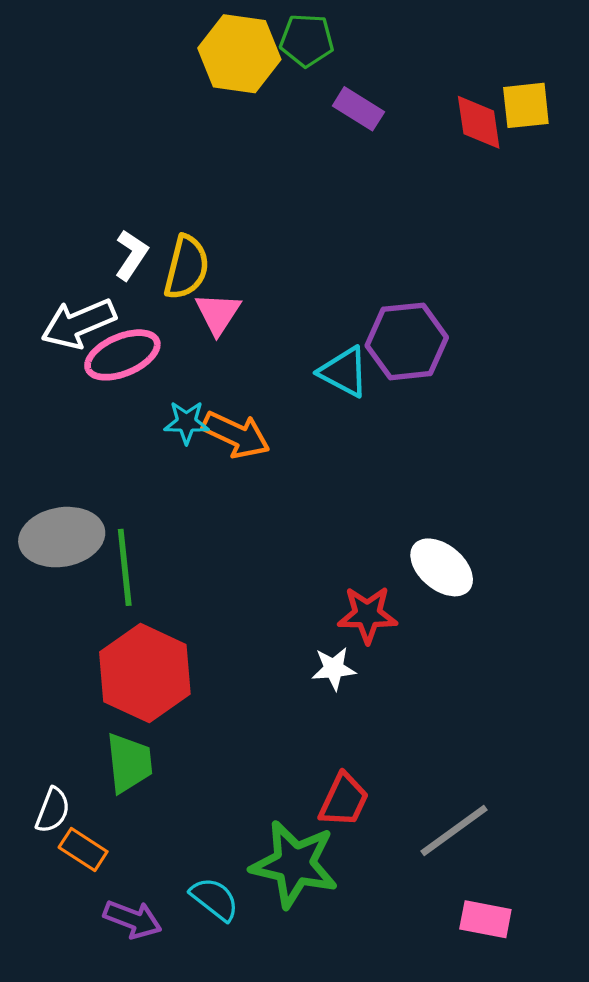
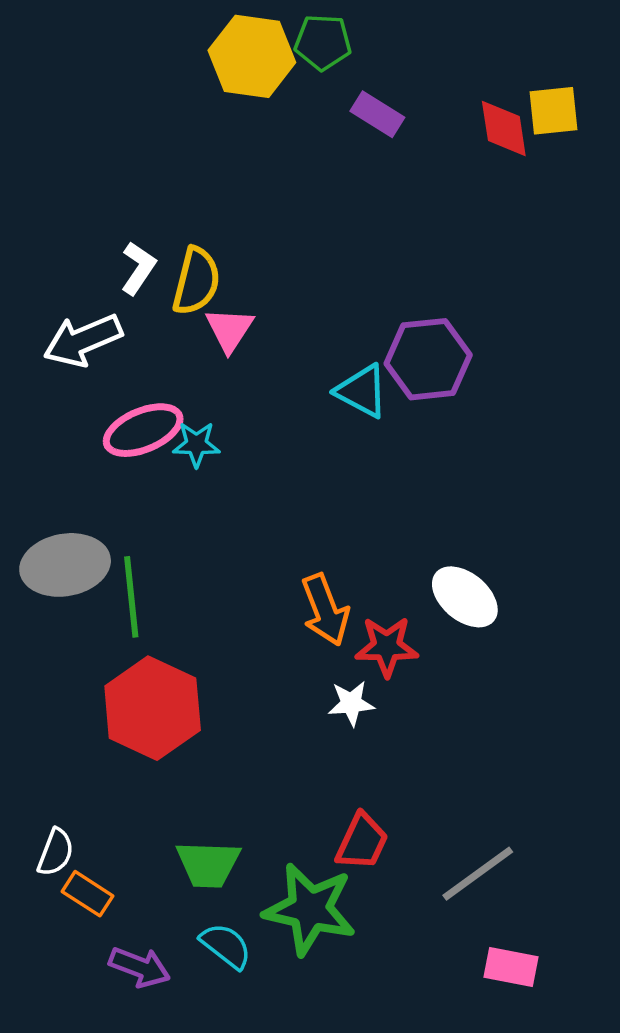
pink ellipse: (122, 355) -> (143, 430), moved
orange arrow: (236, 435) -> (325, 610), moved, turned 44
green trapezoid: (129, 763) -> (208, 864), moved, turned 98

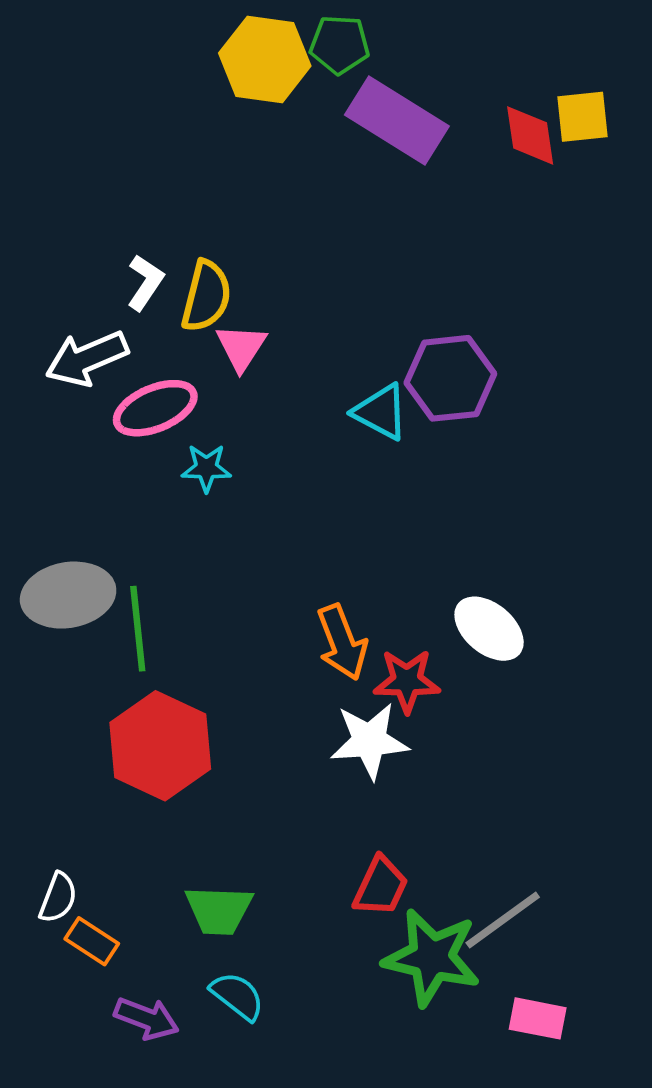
purple rectangle: (377, 114) -> (397, 121), size x1.8
pink ellipse: (143, 430) -> (155, 408), moved
white star: (351, 703) -> (369, 741), size x1.6
green star: (310, 909) -> (432, 957), moved

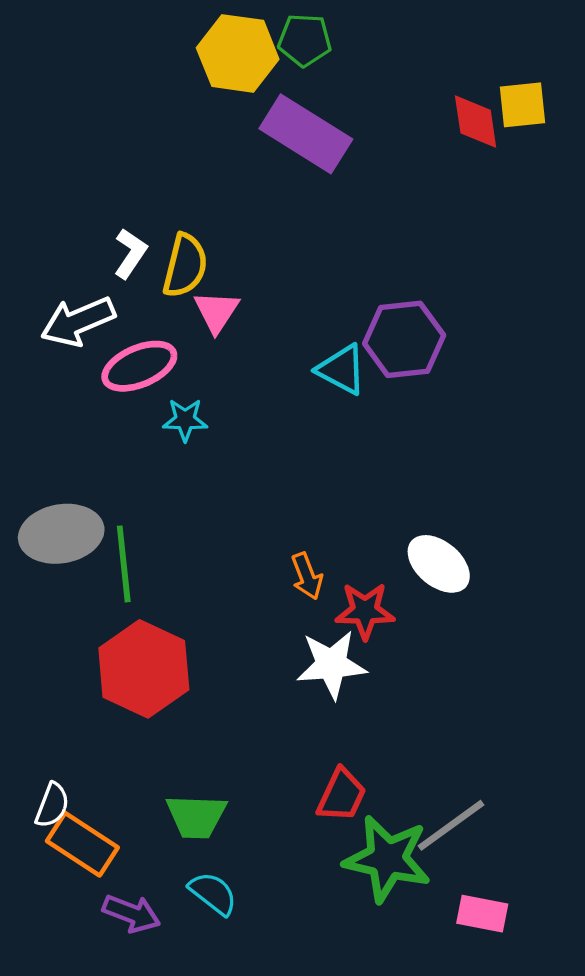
purple rectangle: (397, 121) -> (306, 134), moved
orange arrow: (342, 642) -> (307, 576), size x0.7
orange rectangle: (92, 941) -> (82, 844), size x1.5

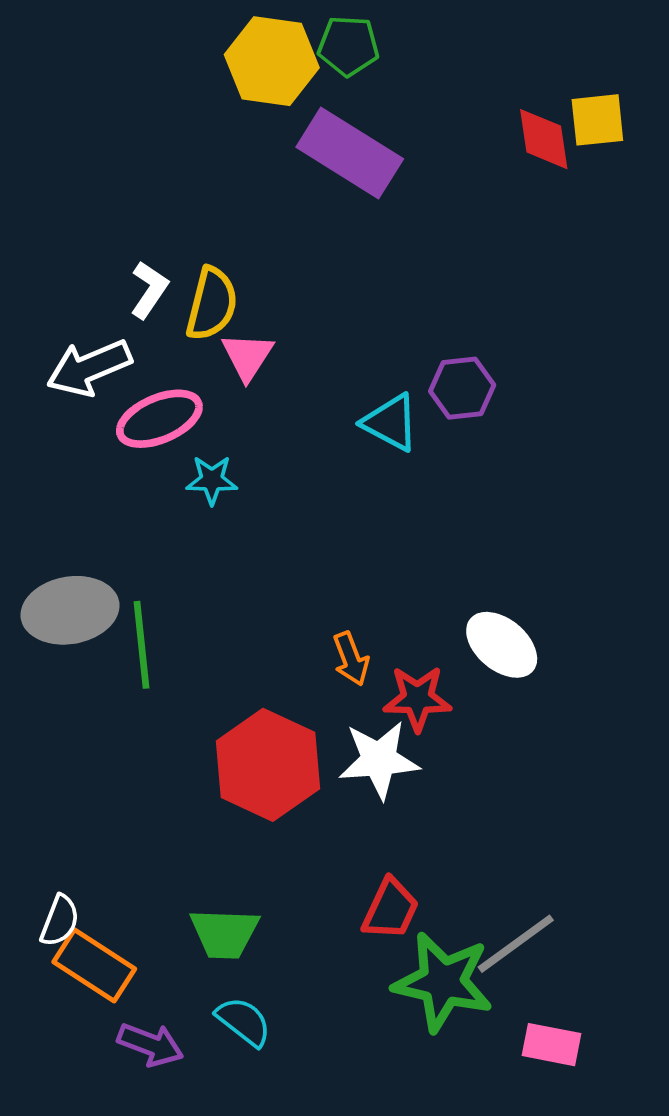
purple hexagon: (404, 339) -> (462, 388), size x0.7
red hexagon: (144, 669) -> (268, 765), moved

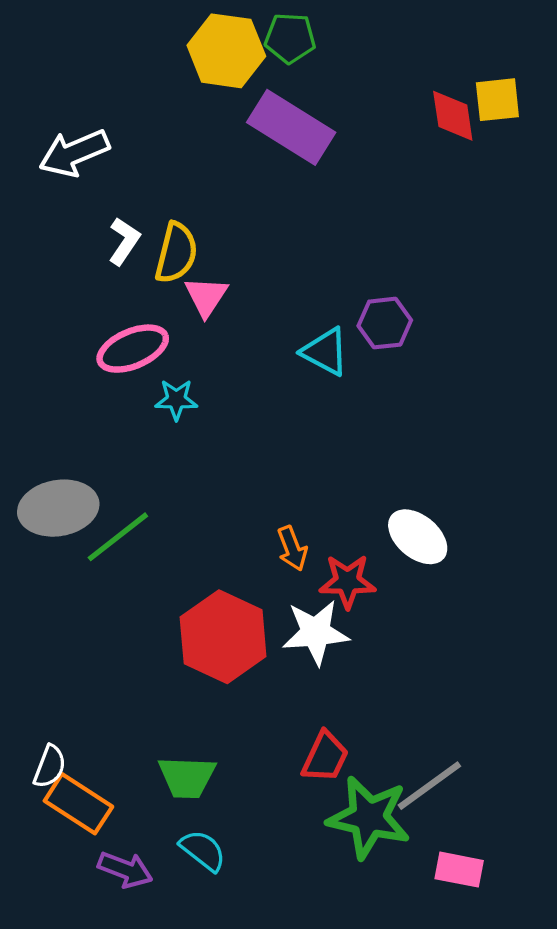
white arrow: (89, 368) -> (74, 153), moved
green line: (142, 645) -> (118, 537), turned 58

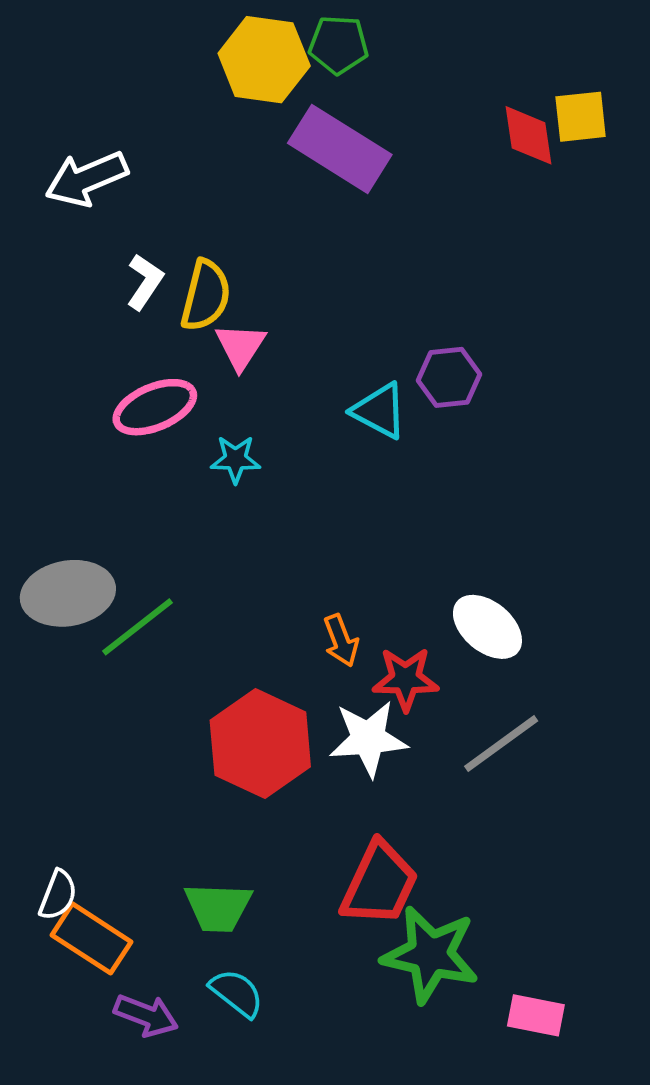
cyan star: (176, 400) -> (235, 459), moved
red trapezoid: (325, 757) -> (379, 884), size x1.4
gray line: (429, 786) -> (501, 744), moved

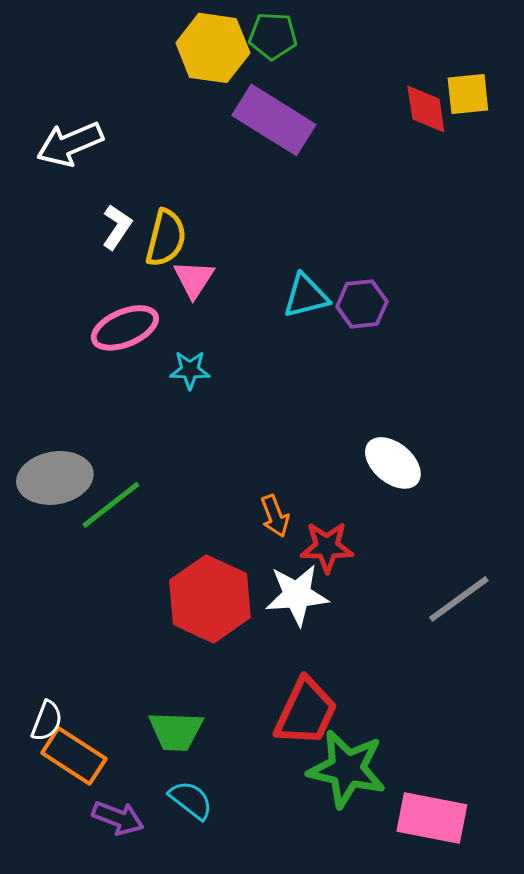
cyan triangle: (379, 411) -> (306, 296), moved, turned -42
white ellipse: (487, 627) -> (393, 463), moved
gray line: (501, 744) -> (459, 599), moved
pink rectangle: (536, 1015) -> (432, 818), size x1.5

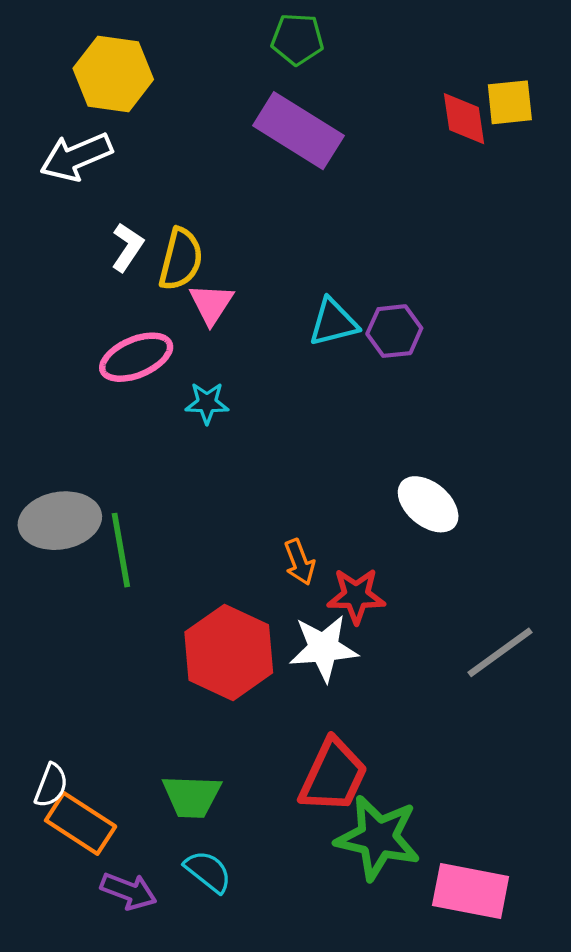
yellow hexagon: (213, 48) -> (113, 74), moved
green line: (111, 505) -> (121, 550), turned -62

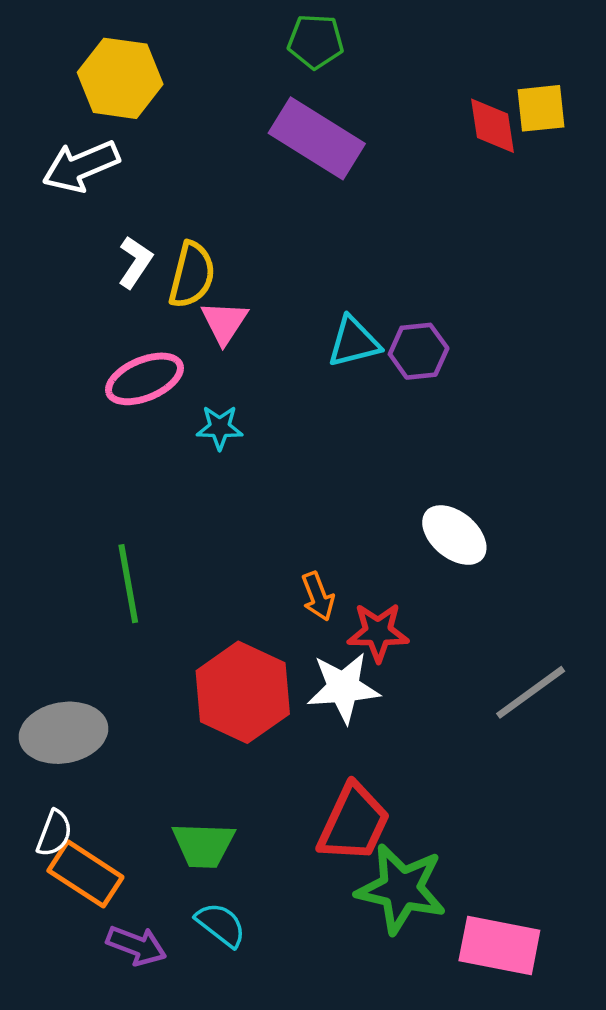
gray ellipse: (60, 521) -> (64, 733), moved

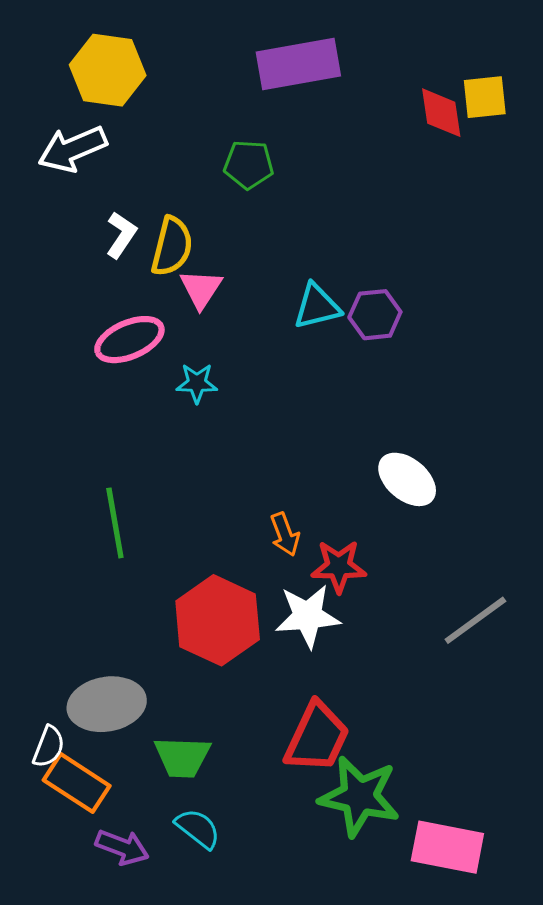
green pentagon: (316, 41) -> (249, 164), moved
purple rectangle: (317, 138) -> (298, 64), moved, turned -42
gray ellipse: (64, 733) -> (107, 704), moved

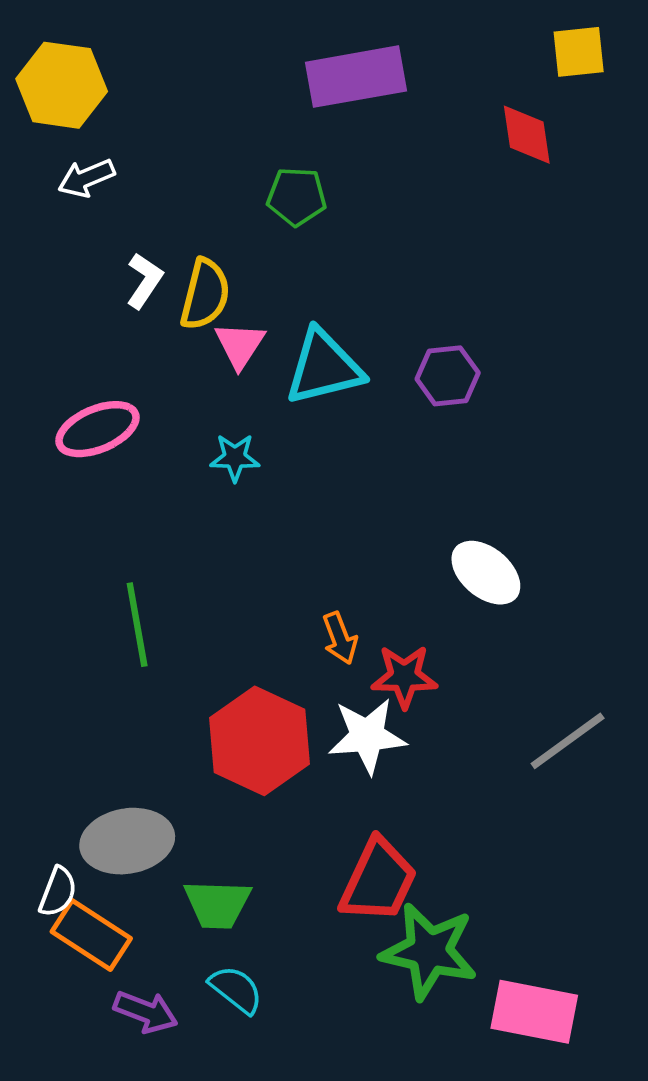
yellow hexagon: (108, 70) -> (62, 85), moved
yellow square: (485, 97) -> (579, 52), moved
white arrow: (72, 149) -> (86, 178), size x0.7
cyan triangle: (317, 306) -> (324, 367), moved, size x1.4
pink ellipse: (129, 340) -> (97, 429), moved

